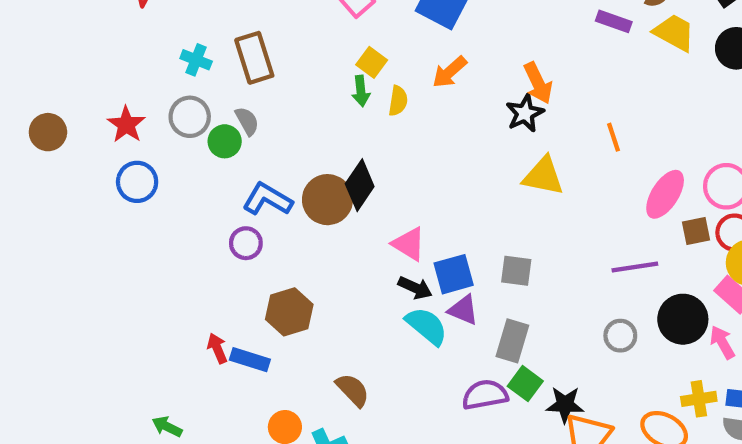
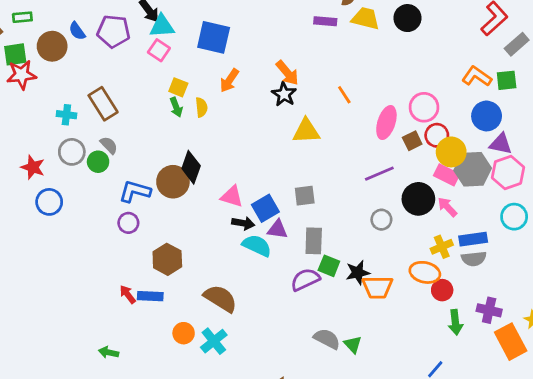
brown semicircle: (353, 390) -> (220, 298), size x1.4

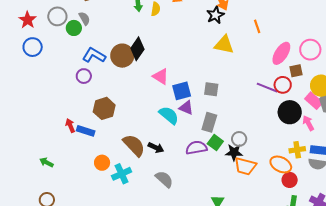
red circle: (437, 135) -> (283, 85), moved
purple line: (379, 174) -> (267, 88), turned 30
gray circle: (381, 220) -> (239, 139), moved
black arrow: (243, 223) -> (156, 148), moved
gray semicircle: (327, 339) -> (164, 179), moved

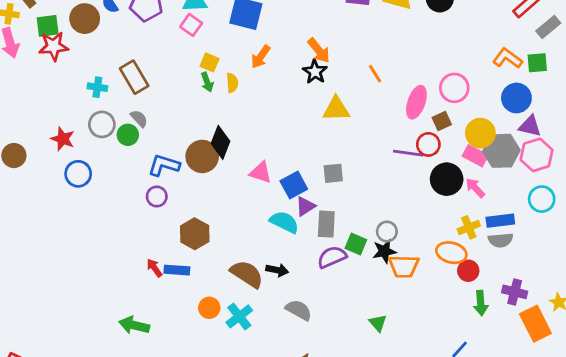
purple triangle: (186, 108) -> (305, 206), turned -42
gray rectangle: (209, 122) -> (326, 224), moved
green arrow: (46, 162) -> (134, 325), size x1.5

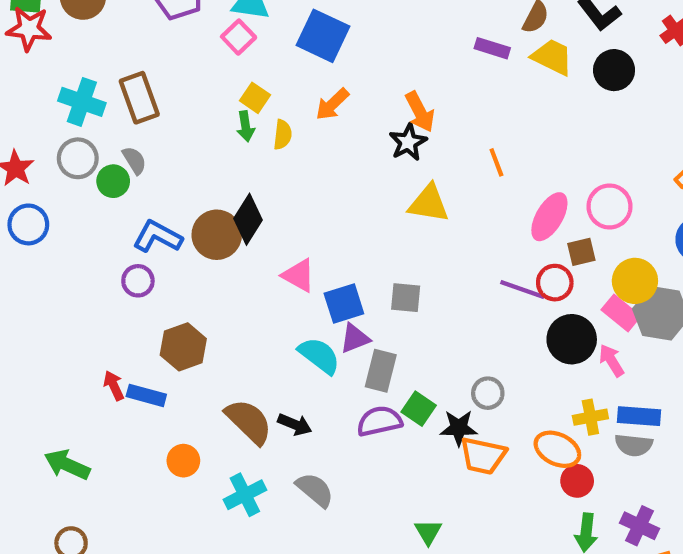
cyan cross: (97, 87) -> (82, 102), size x1.5
gray circle: (387, 232) -> (488, 393), moved
cyan cross: (239, 316) -> (245, 495), moved

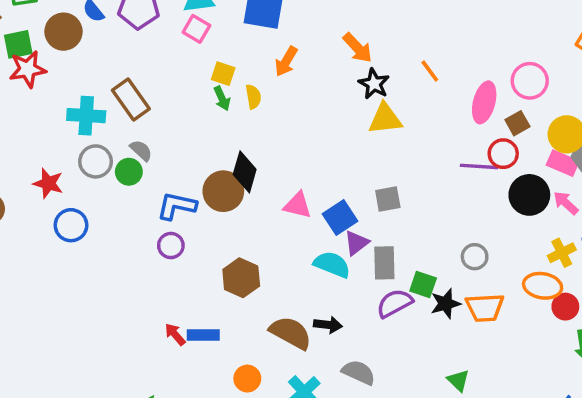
black star: (408, 142) -> (374, 84), moved
brown hexagon: (183, 347) -> (241, 278), moved
black star: (459, 428) -> (446, 304), moved

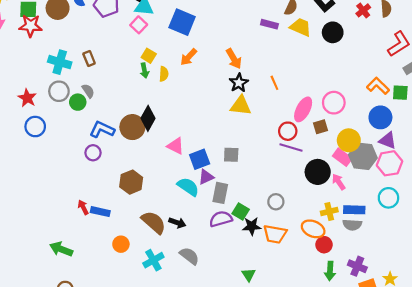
brown rectangle: (131, 99) -> (89, 59), size x0.6
red circle: (503, 154) -> (288, 131), moved

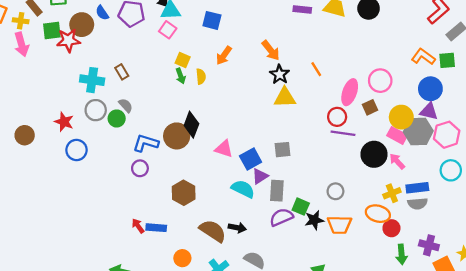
blue square: (182, 22) -> (212, 20), size x0.7
red star: (31, 26) -> (68, 40), moved
purple triangle: (388, 141) -> (429, 111), moved

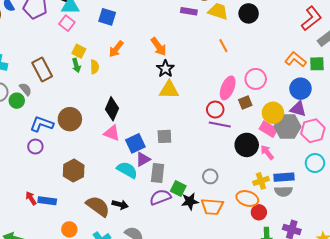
orange line: (316, 69) -> (223, 46), moved
brown rectangle: (122, 72) -> (42, 69), moved, size x1.6
black diamond: (191, 125) -> (112, 109), moved

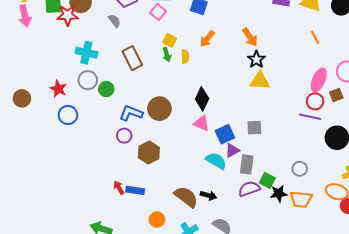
gray semicircle: (25, 89) -> (114, 21), moved
red circle: (215, 110) -> (315, 101), moved
brown hexagon: (74, 171) -> (149, 153), moved

